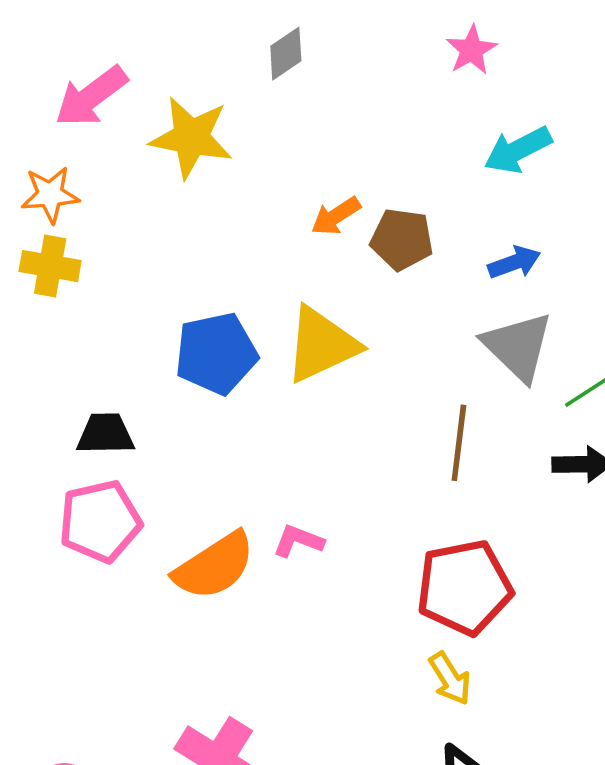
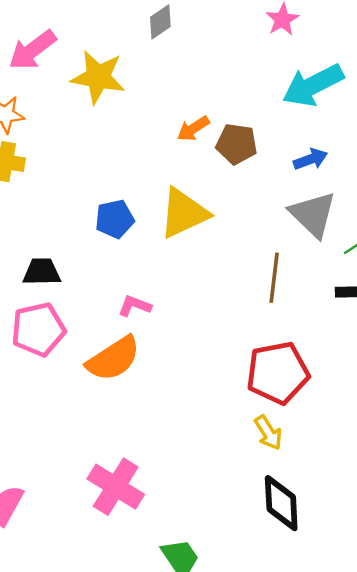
cyan arrow: (518, 150) -> (313, 85), size x1.4
blue pentagon: (216, 354) -> (115, 219), size x0.7
pink L-shape: (298, 541) -> (135, 306), moved

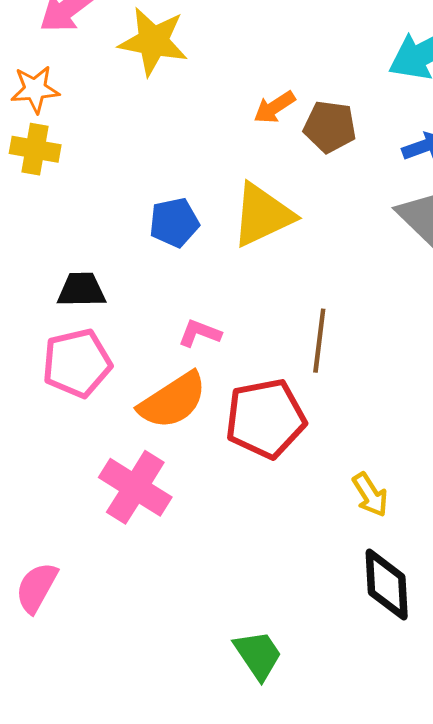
brown line: (274, 278) -> (319, 341), moved
red pentagon: (278, 373) -> (265, 418), moved
pink cross: (116, 487) -> (135, 487), moved

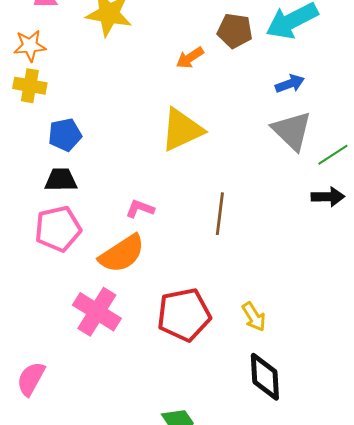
brown pentagon: (330, 127) -> (235, 31), moved
blue pentagon: (174, 222) -> (65, 135), moved
red pentagon: (265, 418) -> (184, 315), moved

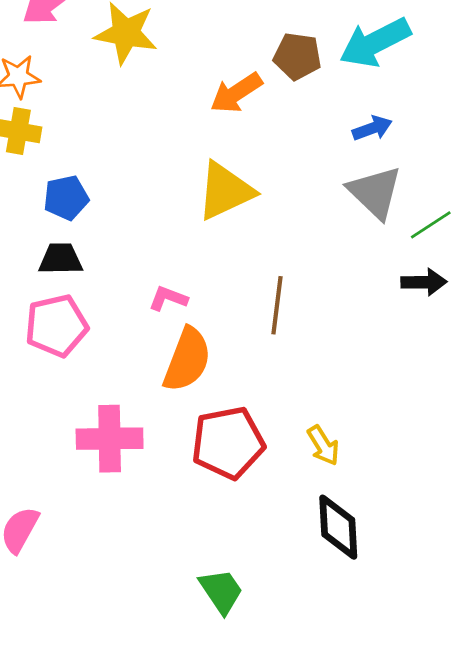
orange arrow: (190, 58) -> (236, 93), size x1.4
orange semicircle: (122, 254) -> (187, 360), moved, turned -36
pink cross: (97, 312) -> (110, 439), turned -33

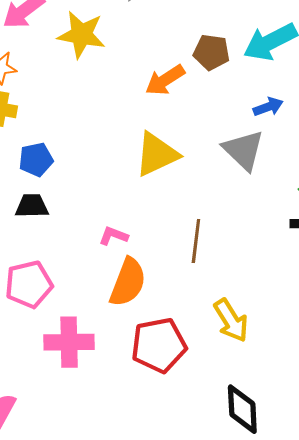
gray triangle: (375, 192) -> (243, 150), moved
pink pentagon: (56, 326) -> (29, 284), moved
yellow arrow: (323, 445) -> (231, 320), moved, size x1.4

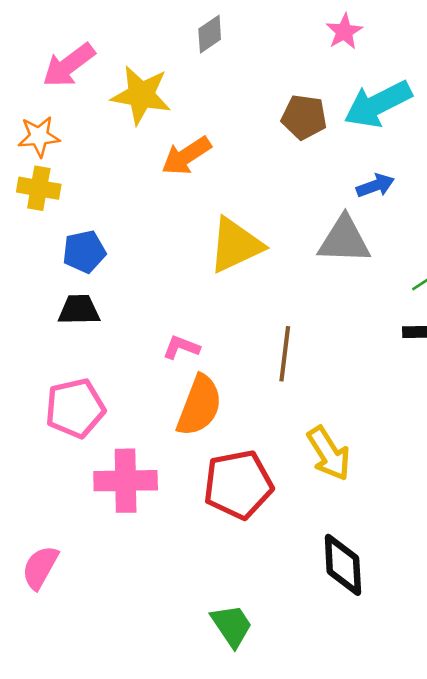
orange arrow: (165, 80) -> (186, 156), moved
gray triangle: (243, 150) -> (344, 240), turned -42

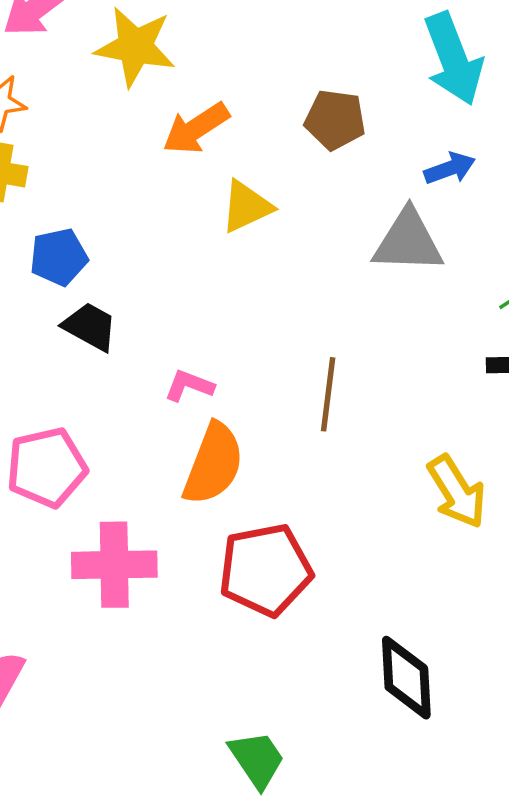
cyan arrow: (378, 104) -> (453, 59), turned -84
brown pentagon: (304, 117) -> (335, 120), moved
yellow triangle: (236, 245) -> (246, 207), moved, size x0.7
black trapezoid: (79, 310) -> (90, 327), moved, turned 30
yellow arrow: (329, 453) -> (457, 492), moved

